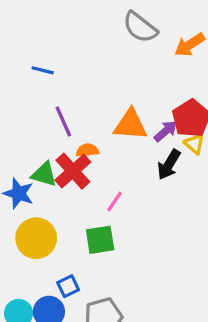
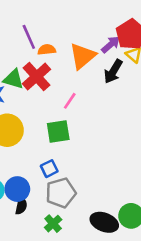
orange triangle: (130, 125) -> (83, 56), moved, turned -44
orange semicircle: (87, 150) -> (47, 50), moved
blue square: (68, 286) -> (49, 169), moved

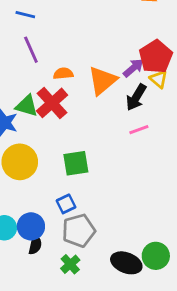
purple line: (29, 37) -> (31, 50), moved
pink line: (70, 101) -> (139, 130), moved, turned 36

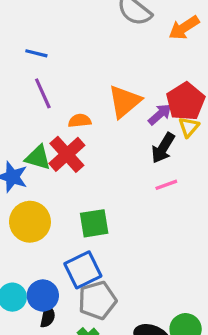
yellow triangle: (159, 79) -> (189, 127), turned 30
orange triangle: (102, 81) -> (125, 101), moved
blue square: (66, 204) -> (83, 270), size x1.6

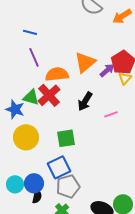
orange semicircle: (80, 121) -> (57, 74), size x1.6
black arrow: (163, 148) -> (85, 101), moved

